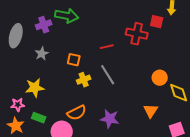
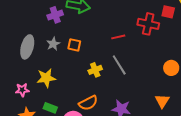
gray ellipse: (16, 36) -> (27, 47), moved
orange square: (74, 60) -> (74, 45), moved
pink star: (18, 105) -> (22, 90), moved

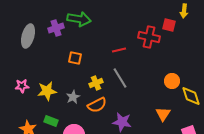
gray star: (53, 44) -> (73, 97), moved
gray ellipse: (27, 47) -> (28, 36), moved
pink star: (22, 90) -> (22, 86), moved
orange semicircle: (88, 103) -> (97, 105), moved

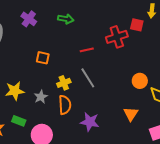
green arrow: (79, 19) -> (66, 19), moved, size x0.7
purple cross: (56, 28) -> (29, 19), moved, turned -35
red cross: (149, 37) -> (117, 37), turned -30
orange semicircle: (97, 105) -> (65, 105), turned -66

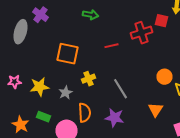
purple cross: (29, 19) -> (40, 15), moved
orange square: (43, 58) -> (68, 54), size x1.6
gray line: (88, 78) -> (120, 89), moved
orange semicircle: (65, 105) -> (84, 113), moved

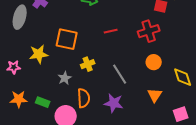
red cross: (142, 33) -> (149, 31), moved
orange circle: (164, 77) -> (154, 62), moved
yellow star: (40, 87) -> (39, 54), moved
orange star: (20, 125) -> (19, 99), moved, turned -30

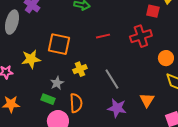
orange circle: (154, 62) -> (166, 58), moved
green rectangle: (43, 102) -> (48, 99), moved
purple star: (114, 103) -> (117, 108), moved

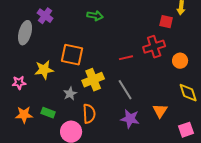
red line: (103, 36) -> (126, 58), moved
orange circle: (166, 58) -> (180, 61), moved
yellow cross: (80, 69) -> (93, 80), size x1.5
green rectangle: (48, 99) -> (48, 113), moved

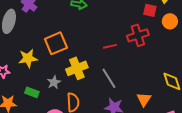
orange square: (72, 55) -> (56, 43), turned -35
orange circle: (180, 61) -> (170, 21), moved
green rectangle: (48, 113) -> (32, 92), moved

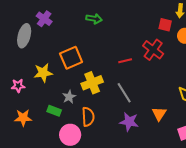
red cross: (138, 35) -> (153, 50), turned -35
green rectangle: (32, 92) -> (54, 111), moved

